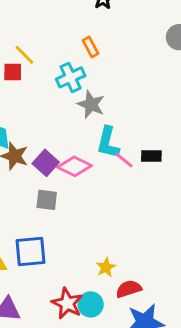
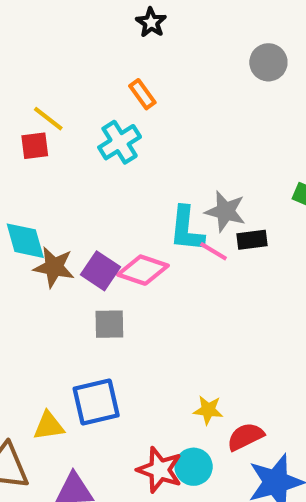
gray star: (91, 104) -> (225, 211), moved
yellow star: (106, 267) -> (208, 410), turned -30

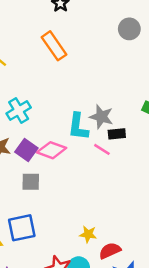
orange rectangle: (142, 94) -> (54, 46), size x1.6
cyan cross: (120, 142) -> (19, 110), moved
pink line: (213, 251) -> (102, 149), moved

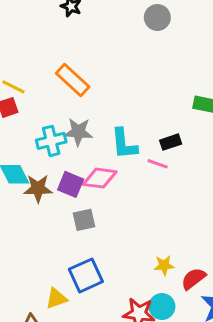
orange rectangle: (54, 46) -> (73, 80), moved
cyan cross: (19, 110) -> (51, 141), turned 30
gray star: (101, 117) -> (78, 132), moved

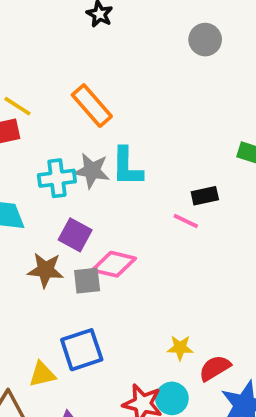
cyan L-shape: (124, 144) -> (127, 167), moved
pink diamond: (100, 178) -> (114, 264), moved
brown star: (38, 188) -> (46, 270), moved

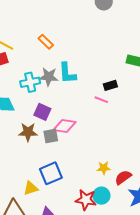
orange rectangle: (92, 106) -> (46, 42), size x0.7

